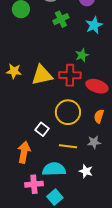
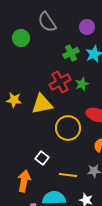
green cross: (61, 19) -> (71, 53), moved
red cross: (70, 75) -> (60, 82), moved, turned -30
yellow circle: (68, 112) -> (68, 128), moved

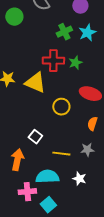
red cross: (60, 82) -> (53, 61), turned 30
yellow triangle: (42, 104) -> (35, 83), turned 35
yellow circle: (68, 128) -> (61, 107), size x0.7

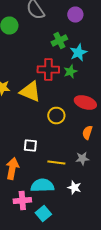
cyan star: (87, 33) -> (78, 52), moved
white square: (35, 137) -> (30, 146), turned -32

